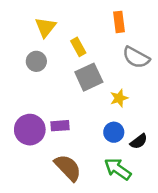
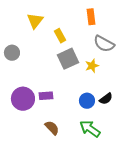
gray circle: (36, 61) -> (12, 53), moved
yellow star: (119, 98) -> (92, 66), moved
black semicircle: (139, 141) -> (106, 99), moved
brown semicircle: (68, 168) -> (52, 128), size x0.7

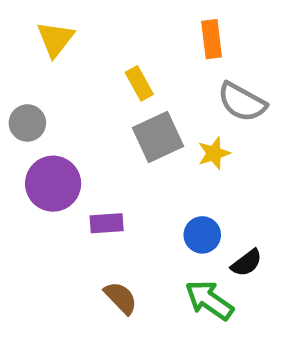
yellow triangle: (35, 21) -> (55, 39), moved
purple circle: (23, 99) -> (53, 184), moved
black semicircle: (106, 99) -> (247, 263), moved

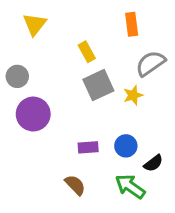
gray semicircle: (242, 102) -> (150, 63), turned 116
purple rectangle: (107, 223) -> (88, 147), moved

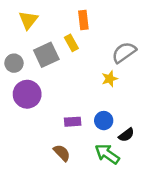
orange rectangle: (132, 24) -> (83, 20), moved
gray square: (98, 85) -> (46, 55), moved

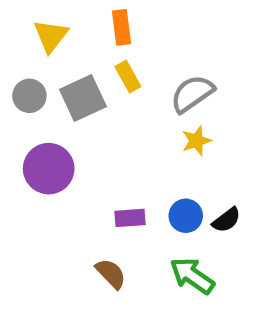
orange rectangle: (83, 20) -> (121, 27), moved
gray semicircle: (124, 52) -> (192, 94), moved
gray circle: (14, 63) -> (29, 96), moved
black semicircle: (126, 135) -> (226, 220), moved

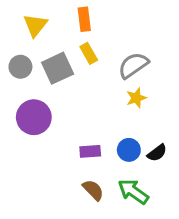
brown semicircle: (111, 274) -> (93, 190), moved

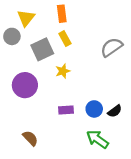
gray semicircle: (133, 65) -> (111, 47), moved
gray circle: (20, 67) -> (12, 36), moved
yellow star: (136, 98) -> (63, 71), moved
brown semicircle: (93, 190) -> (30, 138), moved

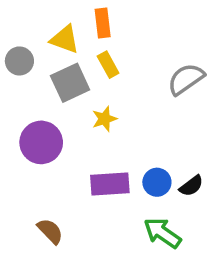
yellow triangle: (26, 18) -> (65, 39), moved, turned -48
purple rectangle: (66, 110) -> (110, 184), size x1.5

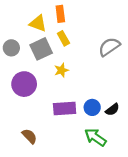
gray circle: (19, 61) -> (11, 48), moved

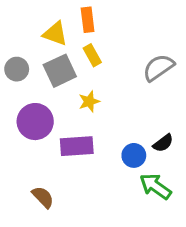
purple rectangle: (65, 108) -> (77, 146), moved
black semicircle: (112, 110) -> (163, 143), moved
green arrow: (95, 137) -> (155, 186), moved

